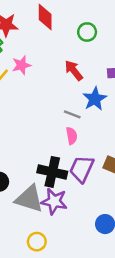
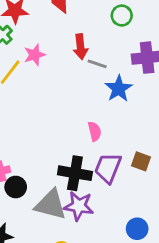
green circle: (87, 32) -> (122, 16), moved
red arrow: (74, 70) -> (80, 47), moved, turned -145
gray line: (72, 114) -> (97, 64), moved

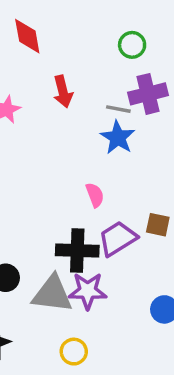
green circle: (122, 16) -> (132, 45), moved
gray line: (97, 64) -> (118, 109), moved
purple trapezoid: (108, 168) -> (118, 238), turned 44

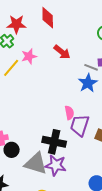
red arrow: (63, 92) -> (62, 52), turned -48
purple trapezoid: (118, 238) -> (80, 125), moved, turned -50

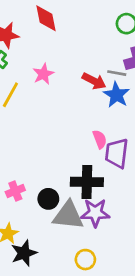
red arrow: (62, 52) -> (94, 81), moved
pink star: (29, 56) -> (43, 74), moved
black circle: (12, 150) -> (48, 199), moved

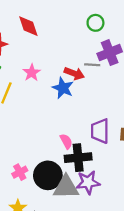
blue star: (116, 95) -> (63, 88), moved
pink semicircle: (100, 139) -> (66, 141), moved
black circle: (48, 199) -> (48, 175), size x1.6

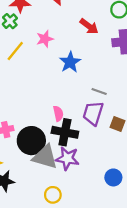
gray line: (92, 65) -> (99, 91), moved
red arrow: (74, 73) -> (89, 26), moved

